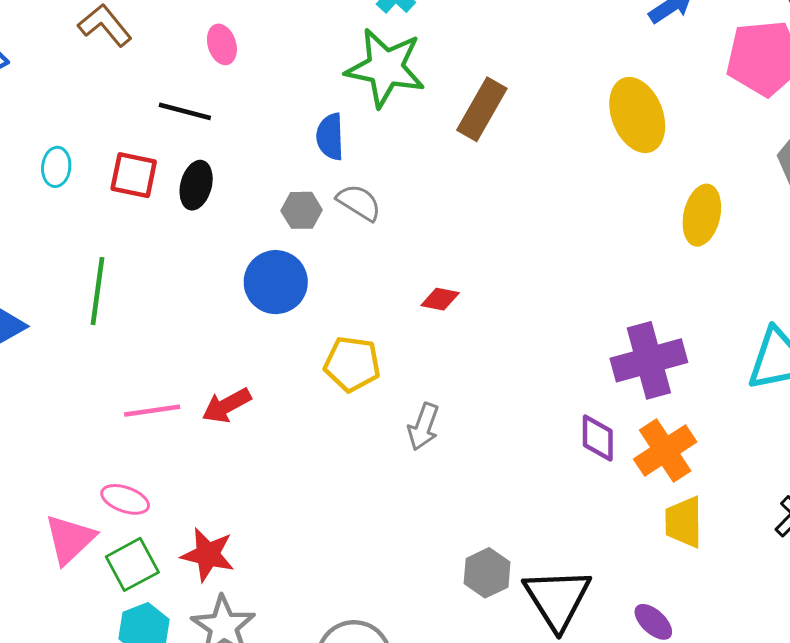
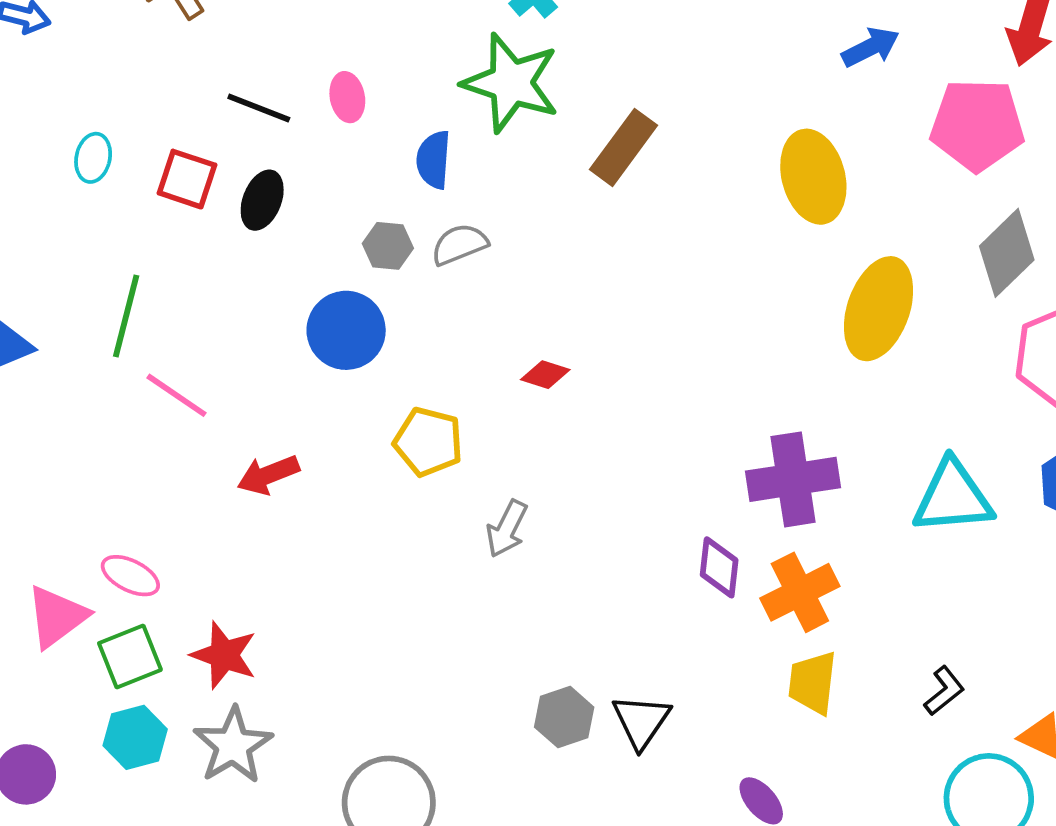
pink ellipse: (222, 44) -> (347, 97), moved
gray semicircle: (359, 202) -> (459, 244), turned -60
yellow ellipse: (702, 215) -> (879, 309), size x1.4
pink line: (152, 411) -> (176, 395), moved, turned 36
black triangle: (557, 599) -> (641, 721), moved, size x0.7

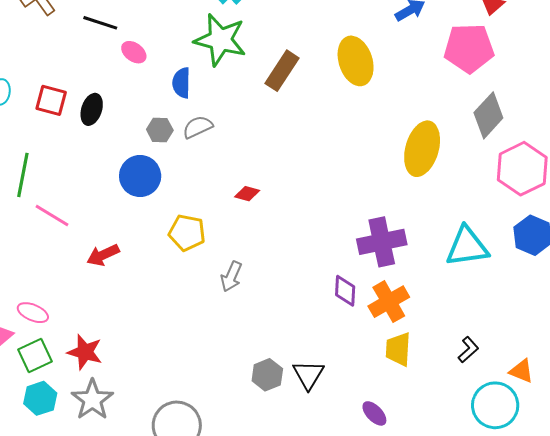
pink ellipse: (347, 97) -> (134, 52), turned -40
black line: (259, 108) -> (100, 23), moved
yellow ellipse: (813, 177) -> (356, 61), moved

